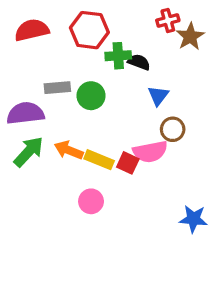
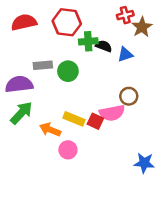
blue triangle: (158, 96) -> (125, 54), moved, turned 35
orange arrow: (69, 150) -> (50, 130), moved

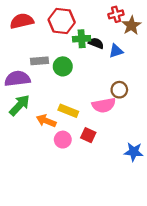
red square: (95, 121) -> (88, 135), moved

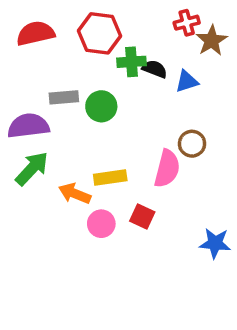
pink semicircle: (104, 105) -> (167, 169), turned -65
yellow rectangle: (68, 111) -> (110, 177), turned -30

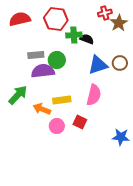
blue triangle: (187, 81) -> (98, 65), moved, size x1.5
purple semicircle: (28, 126) -> (43, 71), moved
brown circle: (192, 144) -> (120, 63), moved

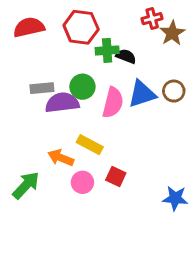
gray rectangle: (36, 55) -> (42, 88), moved
green arrow: (18, 95) -> (26, 185), moved
pink semicircle: (94, 95) -> (113, 103), moved
yellow rectangle: (62, 100) -> (90, 145), turned 36

